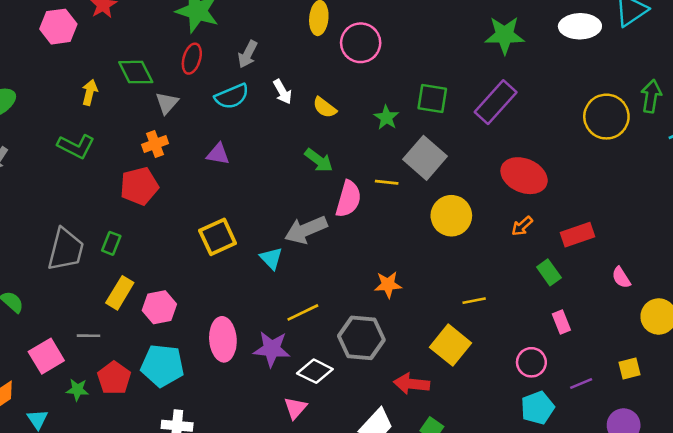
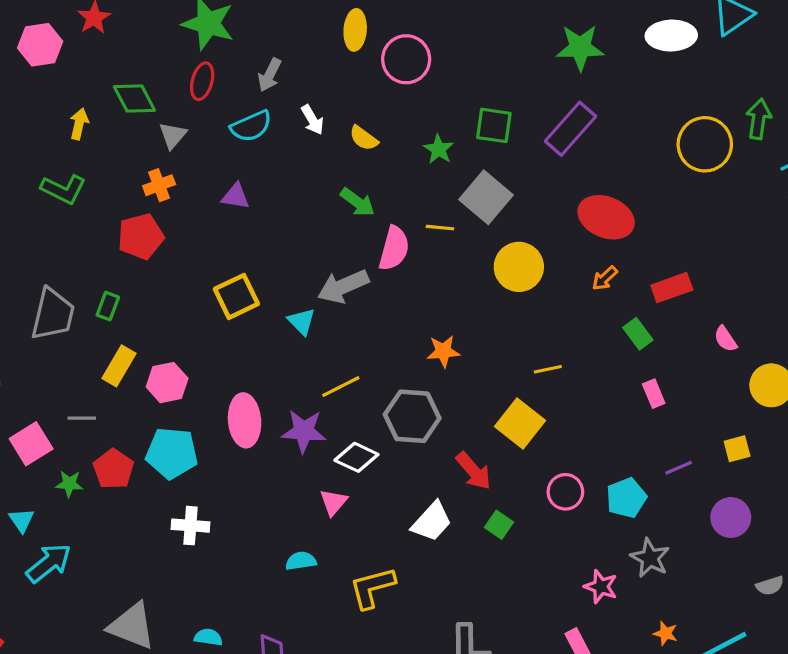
pink circle: (531, 362) -> (565, 492), moved
red arrow: (412, 384) -> (474, 471), turned -136

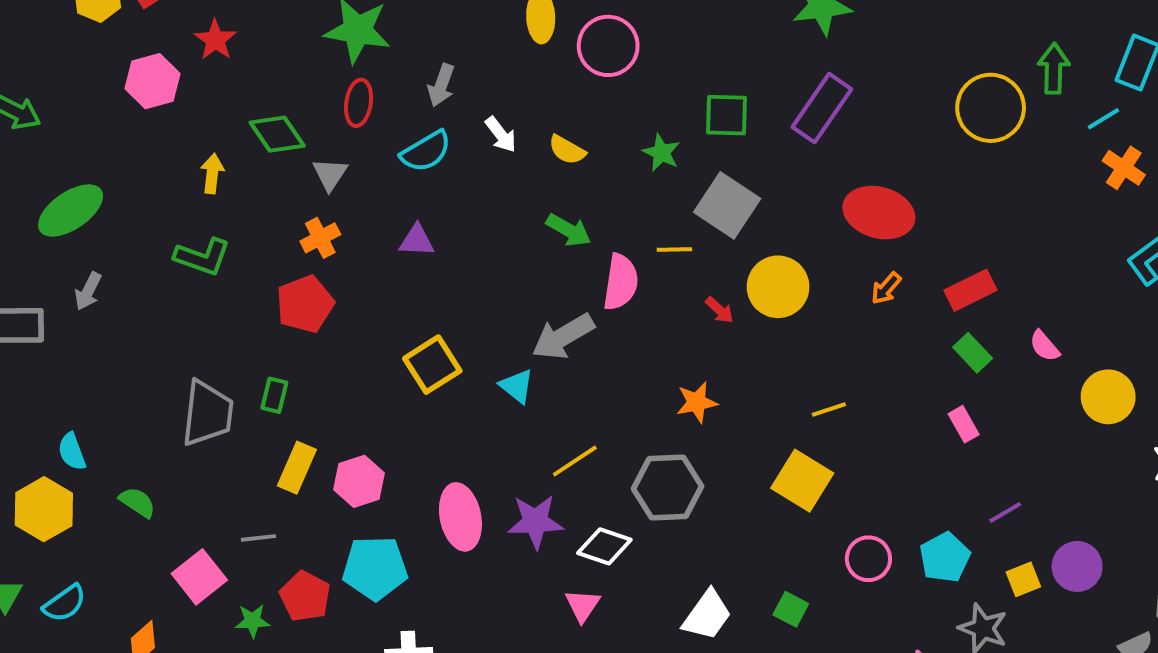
green rectangle: (638, 334) -> (973, 353), moved
yellow square: (737, 449) -> (1023, 579), moved
red arrow: (474, 471) -> (719, 310), moved, size x0.6

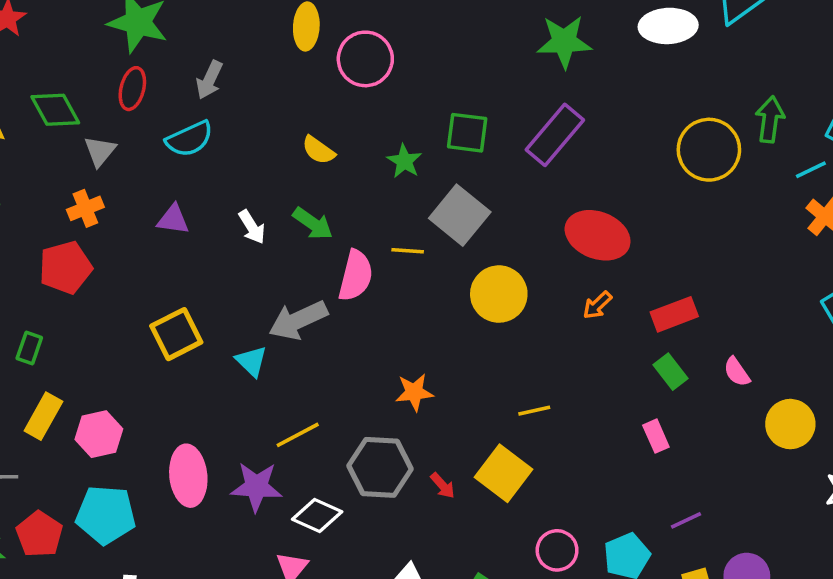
white arrow: (501, 135) -> (252, 227), moved
red arrow: (719, 310) -> (443, 485), moved

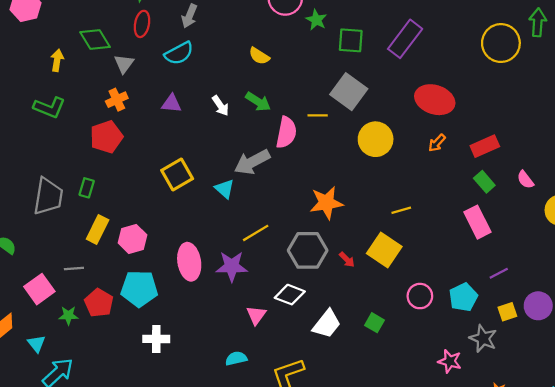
green star: (404, 161) -> (316, 20), moved
orange star: (414, 392) -> (326, 203), size x1.4
pink rectangle: (656, 436) -> (477, 222), size x1.6
white diamond: (317, 516) -> (290, 295), moved

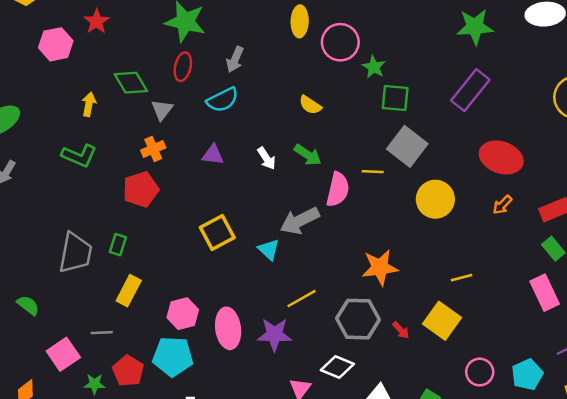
green square: (351, 40) -> (395, 98), moved
pink hexagon: (132, 239) -> (183, 314), moved

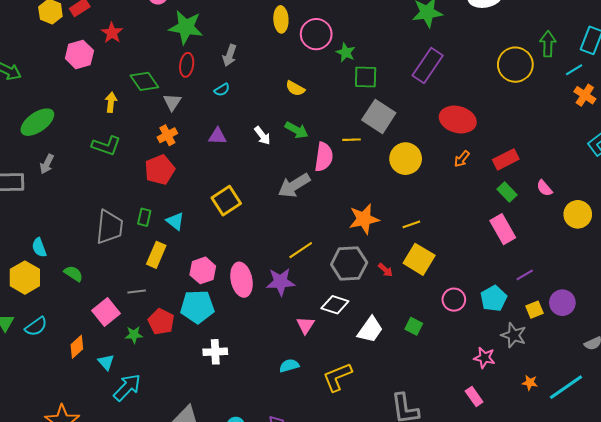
cyan semicircle: (223, 100) -> (222, 90), size x0.6
cyan triangle: (269, 249) -> (175, 221), moved
yellow line: (462, 278) -> (411, 224), moved

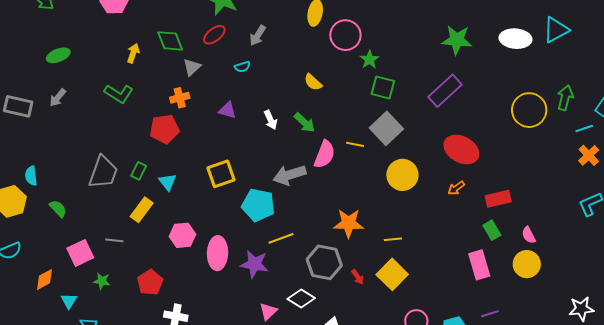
red ellipse: (187, 65) -> (214, 35), turned 30
green ellipse: (37, 122) -> (58, 55), size x0.7
yellow circle: (578, 214) -> (527, 264), moved
cyan pentagon: (197, 307) -> (258, 205), moved
red pentagon: (161, 322) -> (150, 282), moved

